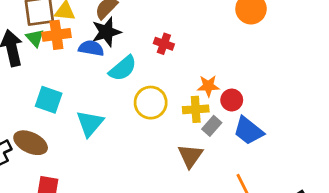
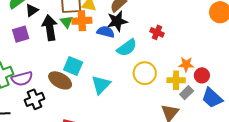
brown ellipse: (31, 143) -> (60, 80), moved

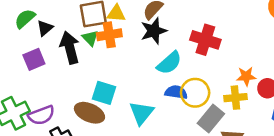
blue semicircle: (106, 32) -> (176, 92), moved
red cross: (157, 32) -> (205, 40), size x1.6
gray rectangle: (187, 93) -> (211, 118), moved, size x1.5

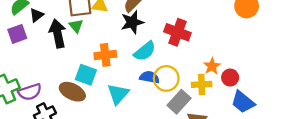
orange cross: (109, 35) -> (105, 55), moved
purple square: (34, 59) -> (17, 34), moved
orange star: (246, 76) -> (212, 66), turned -30

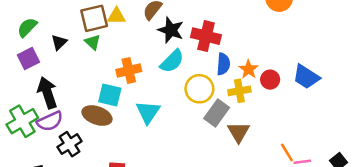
black triangle: (37, 15) -> (59, 42), moved
black star: (132, 22) -> (171, 30), moved, turned -30
black arrow: (58, 34) -> (47, 93), moved
blue semicircle: (150, 77) -> (223, 64), moved, turned 90
blue trapezoid: (243, 102) -> (306, 77), moved

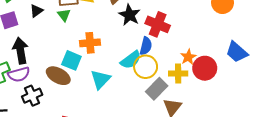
cyan semicircle: (172, 61) -> (131, 60), moved
blue semicircle: (223, 64) -> (146, 46), moved
blue trapezoid: (306, 77) -> (237, 52), moved
red circle: (270, 80) -> (205, 68), size x1.5

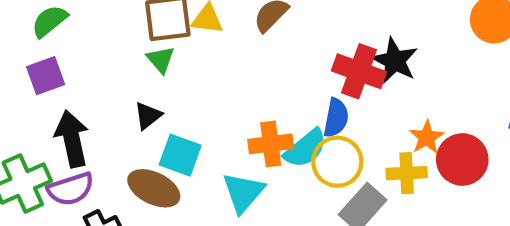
black triangle: (36, 11) -> (148, 116), moved
black star: (130, 15) -> (395, 61), moved
orange cross: (90, 43) -> (271, 144), moved

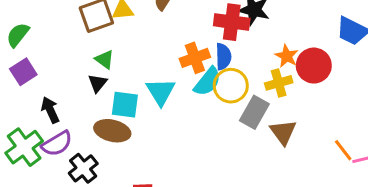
green triangle: (161, 60) -> (105, 59), moved
black arrow: (72, 139) -> (50, 110), size x0.7
orange cross: (271, 144) -> (195, 58), moved
cyan triangle: (243, 192) -> (161, 92), moved

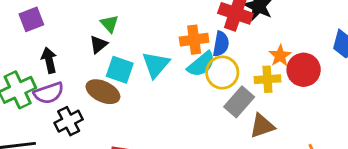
brown triangle: (283, 132) -> (262, 126), turned 36

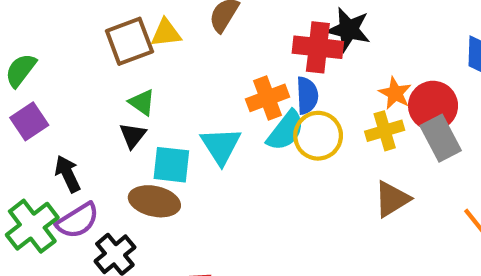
gray rectangle: (239, 102) -> (441, 138), moved, turned -56

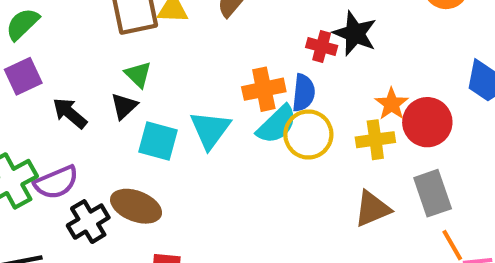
red cross: (318, 47) -> (322, 47), size x0.6
gray rectangle: (441, 138) -> (433, 193), moved
black arrow: (68, 174) -> (70, 113), moved, turned -33
brown ellipse: (154, 201) -> (136, 206), moved

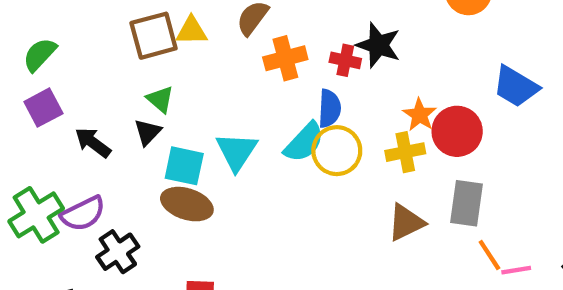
orange cross: (264, 89) -> (285, 58), moved
gray rectangle: (433, 193) -> (467, 203), turned 30
brown ellipse: (136, 206) -> (187, 204), moved

